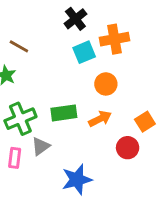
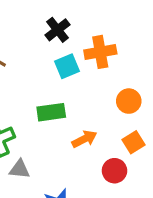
orange circle: (106, 84) -> (129, 101), moved
green rectangle: (64, 113) -> (51, 112), moved
gray triangle: (41, 146) -> (20, 169), turned 42

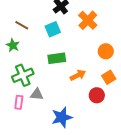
orange cross: (100, 52) -> (88, 20), turned -36
cyan square: (67, 66) -> (53, 29), moved

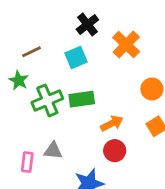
brown line: (22, 25) -> (32, 52), turned -56
green cross: (23, 75) -> (47, 100), moved
red circle: (97, 95) -> (115, 151), moved

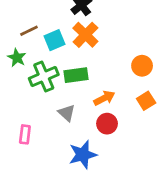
orange cross: (126, 45) -> (85, 35), moved
cyan square: (76, 57) -> (55, 40), moved
gray triangle: (53, 151) -> (67, 113), moved, turned 36

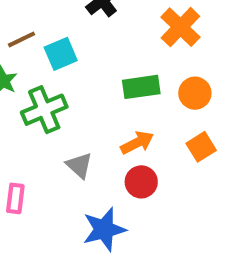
orange cross: (85, 35) -> (180, 27), moved
green rectangle: (76, 75) -> (141, 87), moved

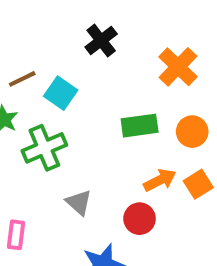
cyan square: (61, 54) -> (61, 93), turned -32
orange arrow: (137, 143) -> (160, 180), moved

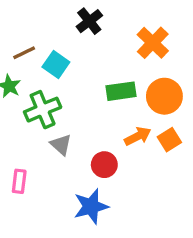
orange circle: (192, 132) -> (164, 96), size x1.4
gray triangle: (79, 202) -> (61, 145), moved
red circle: (140, 219) -> (104, 165), moved

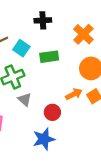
black cross: (89, 21) -> (43, 20), turned 35
green rectangle: (121, 91) -> (49, 57), moved

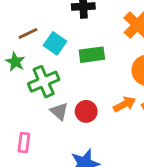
red circle: (52, 112) -> (86, 111), moved

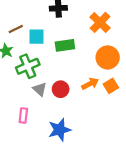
cyan square: (55, 43) -> (36, 37), turned -35
pink rectangle: (24, 143) -> (23, 115), moved

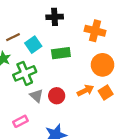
orange cross: (100, 22) -> (95, 31), turned -30
cyan square: (36, 37) -> (33, 45), turned -35
pink rectangle: (23, 115) -> (20, 121), turned 56

